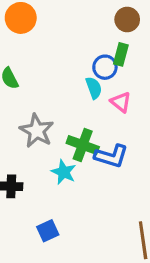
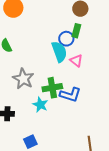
cyan semicircle: (94, 88) -> (59, 52), size x1.5
green cross: (83, 145) -> (52, 88), turned -30

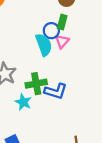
pink triangle: (76, 61) -> (62, 41), moved, turned 32

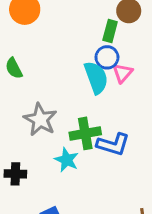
green rectangle: (62, 22) -> (110, 31), moved

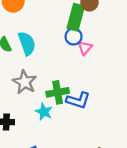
green rectangle: (110, 31) -> (76, 17), size x1.6
cyan semicircle: (96, 78) -> (27, 43), moved

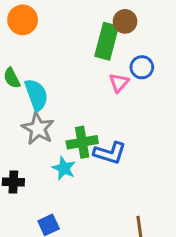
blue circle: (74, 37) -> (142, 67), moved
cyan semicircle: (27, 43) -> (36, 95), moved

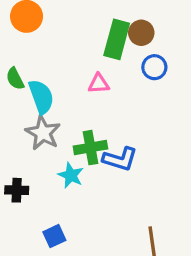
brown circle: (125, 21) -> (141, 33), moved
pink triangle: (119, 83) -> (99, 84), moved, turned 45

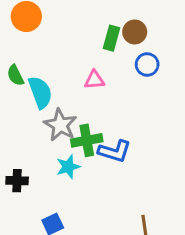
green rectangle: (117, 39) -> (111, 38), size x0.7
gray star: (43, 133) -> (60, 125), moved
cyan star: (71, 175) -> (68, 167), turned 30

